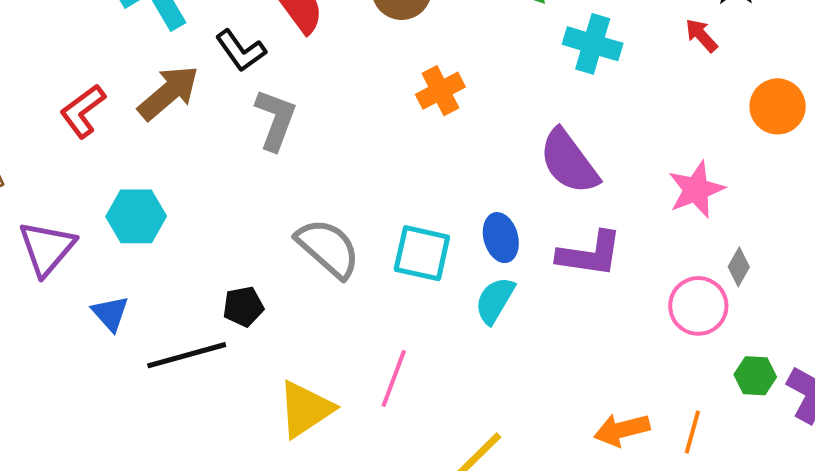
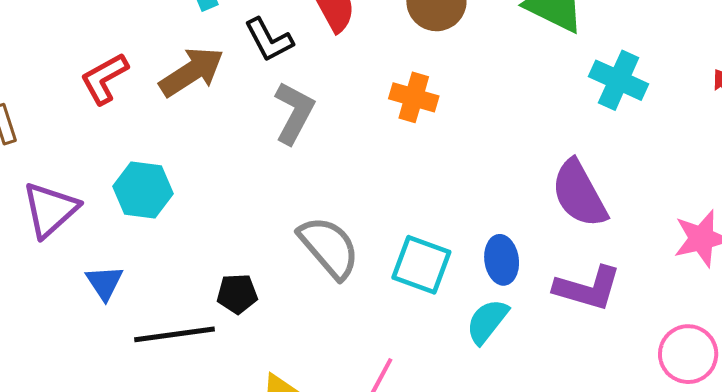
orange cross: (440, 91) -> (414, 97), moved, turned 36

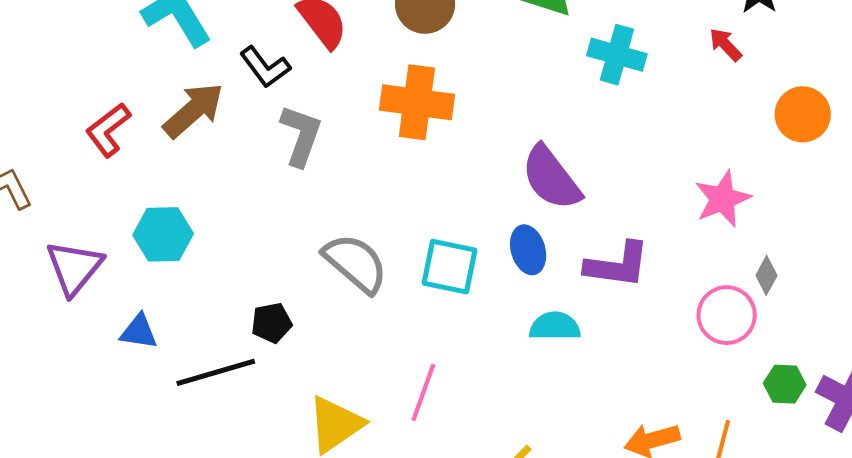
orange cross: (414, 97) -> (417, 102), size x1.5
purple semicircle: (579, 194) -> (551, 178), moved
blue triangle: (104, 283) -> (139, 332), turned -39
cyan semicircle: (487, 321) -> (555, 326), moved, turned 60

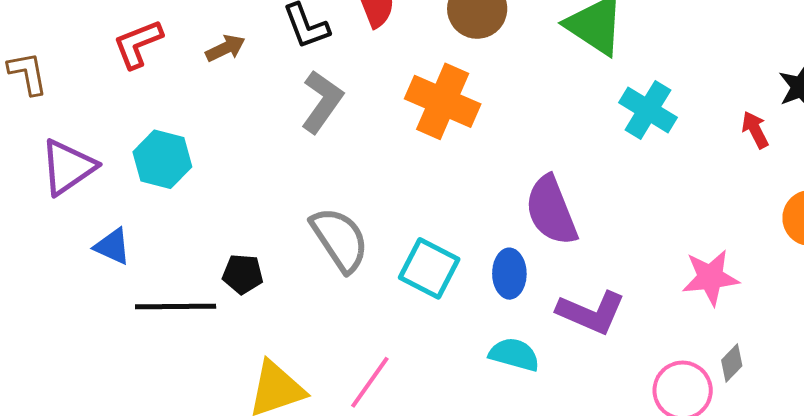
brown arrow: (193, 110) -> (225, 48), size x0.6

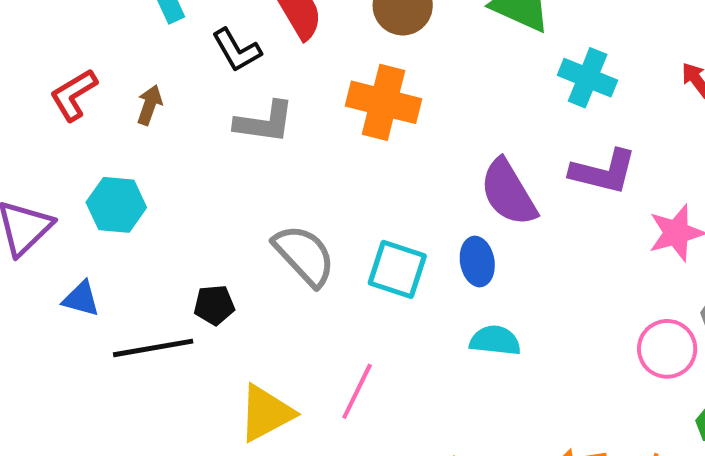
brown arrow: (225, 48) -> (150, 105), moved, turned -36
gray L-shape: (322, 102) -> (264, 122), turned 72
purple L-shape: (591, 312) -> (603, 172), moved

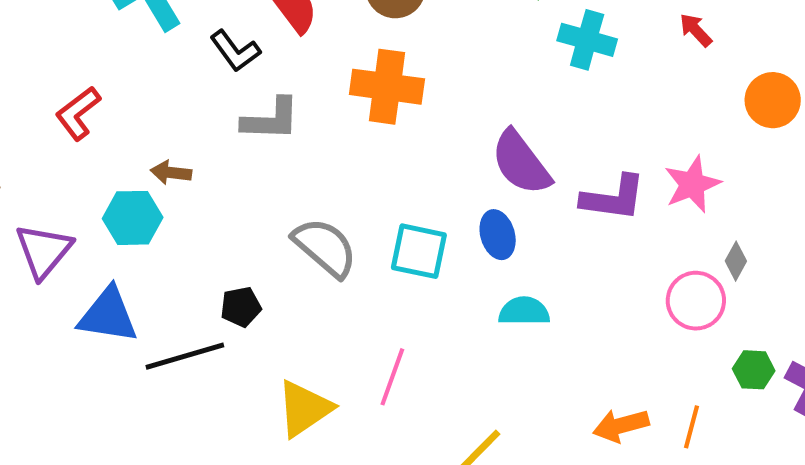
brown arrow: (150, 105) -> (171, 173), moved, turned -96
purple L-shape: (603, 172) -> (613, 198), moved
blue triangle: (81, 299) -> (108, 315), size x1.6

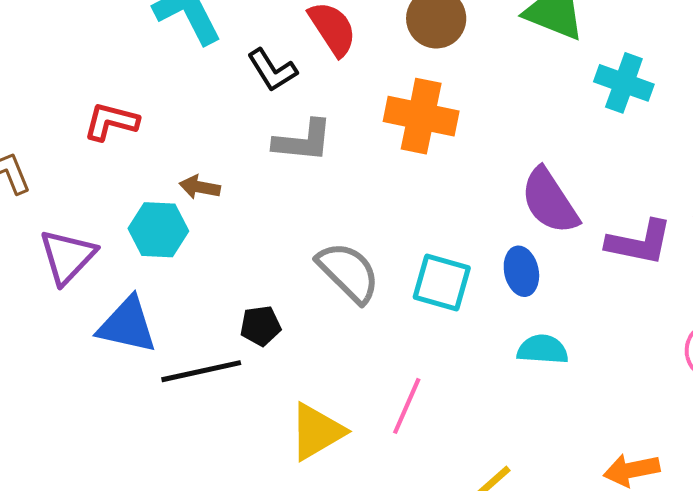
red L-shape: (78, 113) -> (111, 122), turned 48

